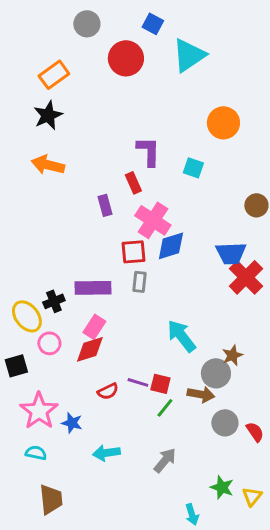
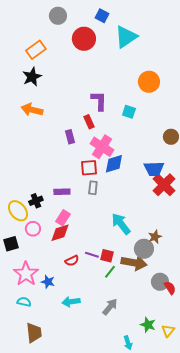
purple rectangle: (93, 288) -> (62, 192), size x0.7
brown arrow: (201, 394) -> (134, 263), size x1.4
gray circle: (225, 423) -> (160, 282), moved

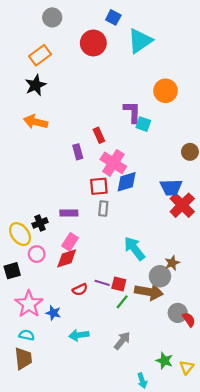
gray circle: (58, 16) -> (52, 17), moved
purple L-shape: (99, 101) -> (132, 112), moved
brown trapezoid: (34, 333) -> (23, 358), moved

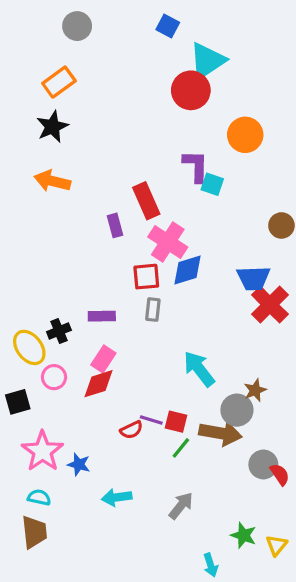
red circle: (93, 43) -> (191, 90), moved
red rectangle: (99, 135) -> (146, 201), size x1.5
red semicircle: (80, 290) -> (131, 430), moved

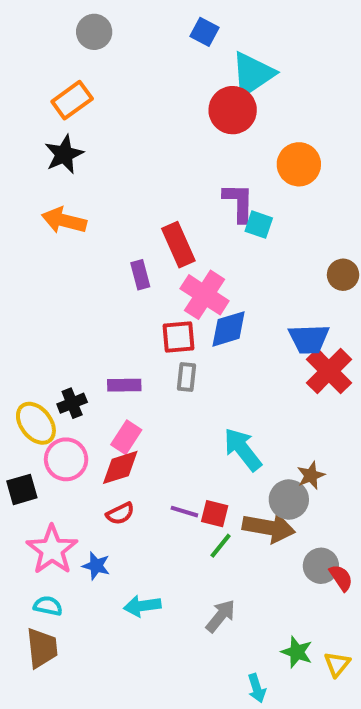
pink circle: (54, 377) -> (66, 459), size x1.4
red semicircle: (131, 430) -> (120, 514), moved

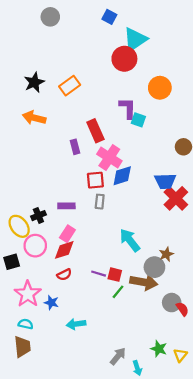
orange rectangle: (72, 100) -> (70, 86), moved
gray arrow: (221, 616) -> (118, 356), moved

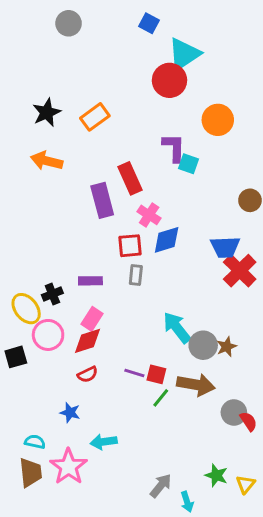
purple rectangle: (75, 147) -> (102, 200), size x1.6
pink cross: (109, 158) -> (149, 215), size x0.7
gray circle: (154, 267) -> (203, 345), moved
pink star: (28, 294) -> (69, 467), moved

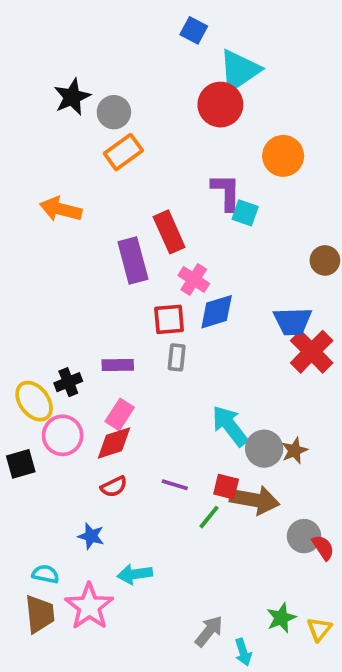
gray circle: (69, 23) -> (114, 112), moved
black star: (47, 113) -> (72, 97), moved
red square: (156, 374) -> (226, 487), moved
green star: (216, 475) -> (281, 618), turned 30

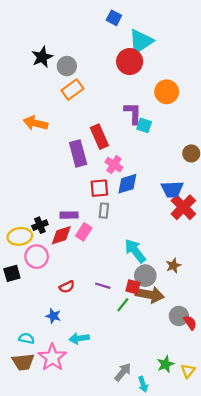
yellow ellipse: (34, 401) -> (20, 236), turned -60
pink rectangle: (120, 414) -> (84, 232), moved
red diamond: (114, 443) -> (61, 235), moved
gray circle: (264, 449) -> (145, 276), moved
brown trapezoid: (40, 614) -> (23, 362), turned 90

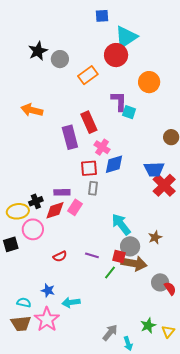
blue square: (114, 18) -> (102, 16), turned -32
orange rectangle: (72, 90) -> (88, 75), moved
blue star: (53, 316) -> (48, 290), moved

